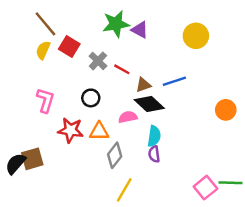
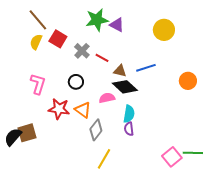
brown triangle: (143, 85) -> (120, 71), turned 32
orange circle: (226, 110) -> (188, 81), moved
orange triangle: (99, 131) -> (83, 110), turned 36

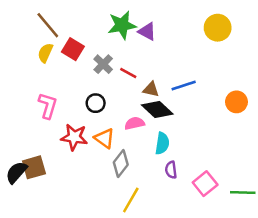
yellow circle: (164, 30) -> (218, 28), moved
purple semicircle: (129, 129) -> (171, 170), moved
pink square: (172, 157) -> (205, 184), moved

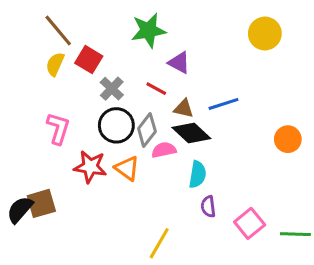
purple triangle: (147, 31) -> (179, 63), moved
gray cross: (103, 64) -> (112, 89), moved
orange circle: (236, 102) -> (288, 139), moved
black circle: (96, 103) -> (116, 125), size x1.5
gray diamond: (121, 164) -> (147, 130), moved

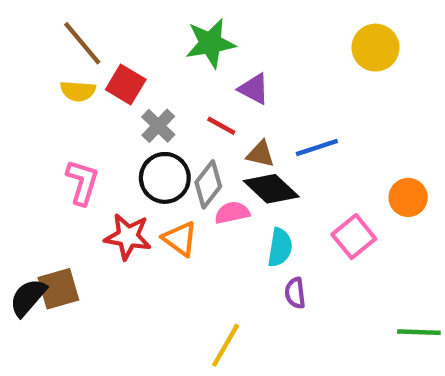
yellow semicircle: (55, 64) -> (78, 91), turned -110
pink square: (250, 223) -> (354, 237), moved

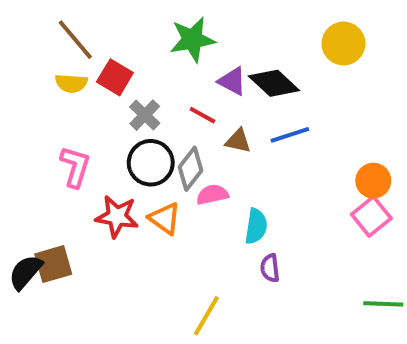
black diamond: (271, 189) -> (274, 83), moved
pink square: (354, 237) -> (371, 216), moved

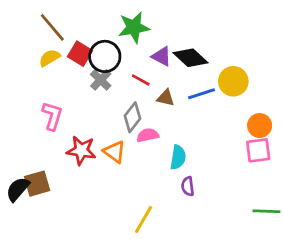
yellow circle: (343, 44) -> (233, 81), moved
yellow semicircle: (71, 83) -> (50, 58), turned 145
black circle: (151, 163) -> (105, 56), moved
pink square: (371, 216) -> (258, 150), turned 32

